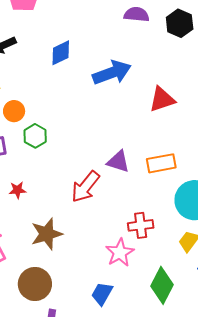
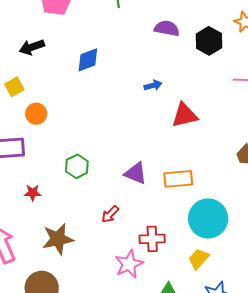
blue arrow: (112, 73) -> (153, 85), moved, size x0.5
green hexagon: (35, 136) -> (77, 166), moved
red arrow: (85, 187) -> (110, 214), moved, size x0.6

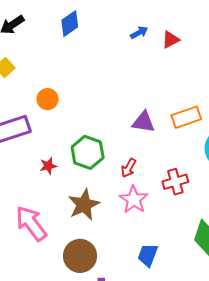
orange circle: (36, 114) -> (48, 99), moved
red triangle: (185, 115) -> (171, 40), moved, size x0.7
green hexagon: (77, 166) -> (88, 152), moved, size x1.4
pink star: (129, 264) -> (134, 200), moved

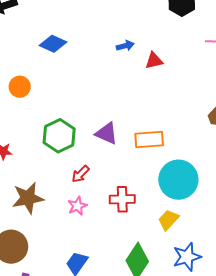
blue diamond: (70, 24) -> (53, 44), moved, turned 44
green hexagon: (88, 152) -> (59, 136), moved
pink star: (134, 200) -> (77, 206), size x0.7

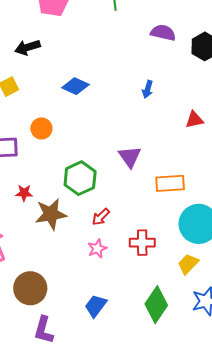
blue arrow: (125, 46) -> (148, 89), turned 120
red triangle: (154, 61) -> (194, 120), moved
purple triangle: (107, 133) -> (130, 157), moved, turned 30
brown star: (28, 198) -> (51, 214), moved

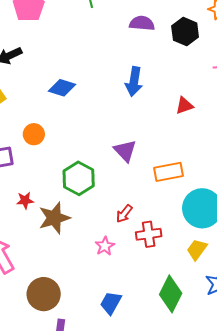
blue arrow: (148, 89) -> (134, 81), size x1.6
red arrow: (101, 217) -> (124, 214), moved

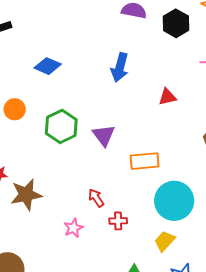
green hexagon: (79, 178) -> (61, 126), moved
red arrow: (124, 214) -> (96, 198), turned 102
red cross: (149, 234) -> (118, 221), size x0.7

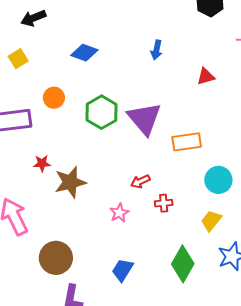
blue arrow: (120, 67) -> (156, 50), size x0.7
purple triangle: (104, 135) -> (144, 119), size x1.5
red arrow: (96, 198) -> (140, 181), turned -78
cyan circle: (174, 201) -> (218, 180), size x0.7

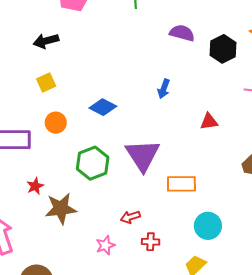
blue diamond: (84, 53) -> (103, 107), moved
yellow square: (18, 59) -> (46, 82), moved
green hexagon: (101, 112) -> (93, 163), moved
red star: (42, 163) -> (35, 186), turned -30

